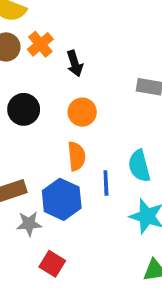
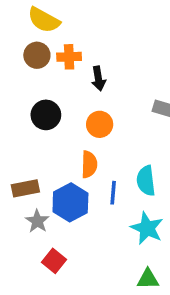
orange cross: (40, 44) -> (69, 57), turned 30
gray star: (29, 224) -> (37, 221), turned 30

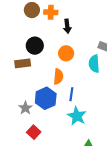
cyan semicircle: (146, 181) -> (94, 64), moved
brown rectangle: (25, 188) -> (23, 63), moved
cyan star: (147, 228) -> (77, 116), moved

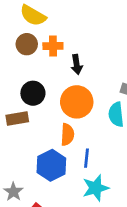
orange circle: (66, 53) -> (77, 102), size x1.5
gray star: (25, 108) -> (13, 192), moved
cyan star: (77, 116) -> (96, 188), turned 30

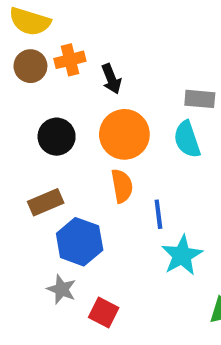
brown rectangle: (17, 118) -> (46, 202), moved
blue hexagon: (51, 165) -> (80, 242), moved

